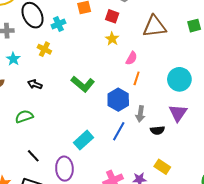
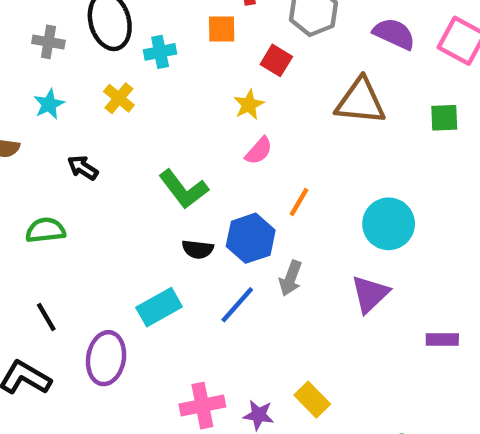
yellow star: (112, 39) -> (249, 105), moved
pink semicircle: (131, 58) -> (259, 151), moved
black semicircle: (157, 130) -> (198, 249), moved

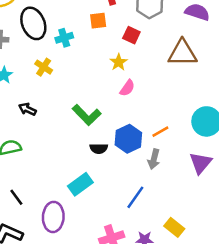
orange line: (299, 202) -> (160, 132), moved, turned 36
blue line: (237, 305) -> (135, 197), moved

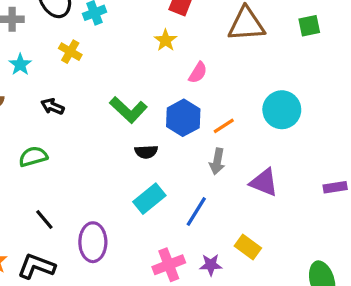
pink semicircle: (127, 88) -> (198, 73), moved
blue hexagon: (128, 139) -> (183, 118), moved
purple triangle: (201, 163) -> (264, 182), moved, turned -45
cyan rectangle: (80, 184) -> (149, 199), moved

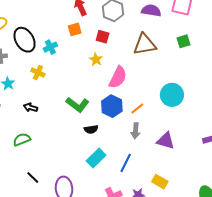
pink semicircle: (198, 73) -> (118, 77), size x1.6

